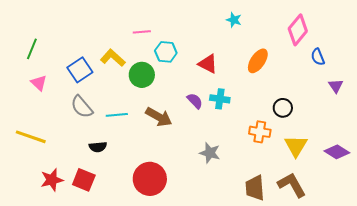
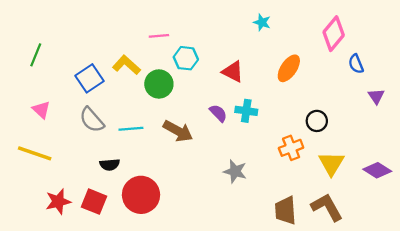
pink triangle: (39, 83) -> (41, 110), moved
orange cross: (260, 132) -> (291, 148), turned -30
red circle: (150, 179) -> (141, 195), moved

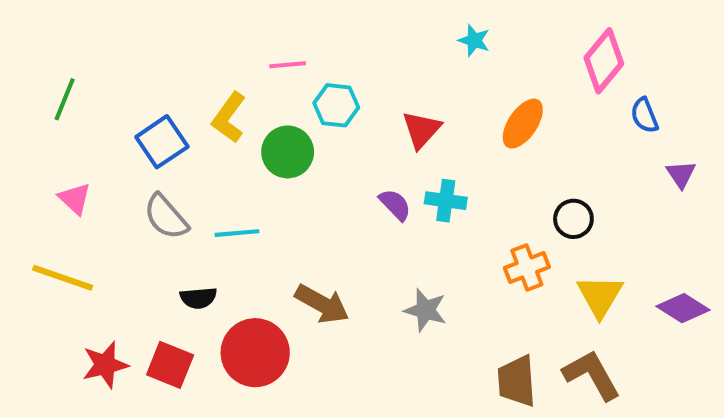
yellow L-shape: (126, 65) -> (229, 117), turned -96
red triangle: (233, 72) -> (421, 130), turned 45
brown arrow: (178, 131) -> (322, 304), moved

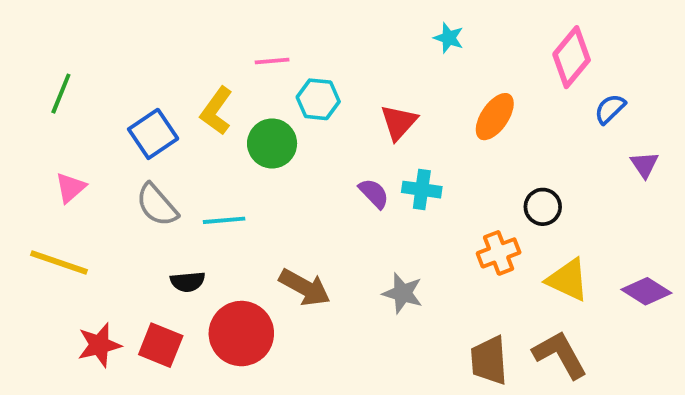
blue semicircle: (644, 115) -> (610, 109), turned 68
pink triangle: (75, 199) -> (70, 188), turned 36
yellow triangle: (600, 296) -> (568, 280), turned -36

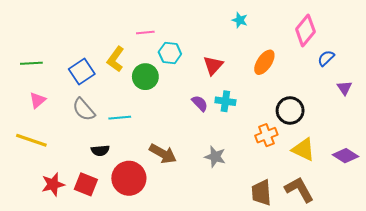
green line: (61, 94) -> (31, 63), moved, turned 65
black circle: (543, 207) -> (290, 110), size x1.4

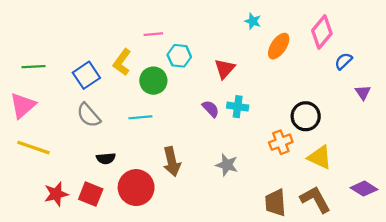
orange ellipse: (264, 62) -> (279, 46), moved
pink triangle: (38, 100) -> (23, 105), moved, size x1.5
cyan line: (120, 118) -> (140, 117), moved
brown arrow: (163, 154) -> (172, 162), turned 48
purple diamond: (345, 156) -> (364, 189), moved

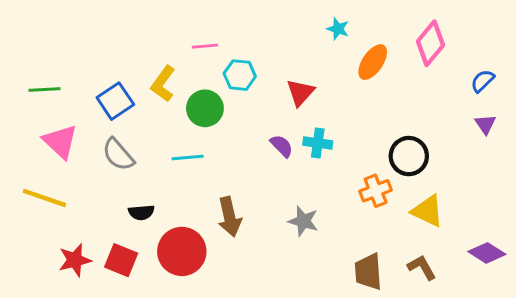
blue semicircle: (343, 61) -> (483, 81), moved
pink triangle: (23, 105) -> (60, 142), moved, turned -36
brown L-shape: (315, 199) -> (422, 267), size x0.7

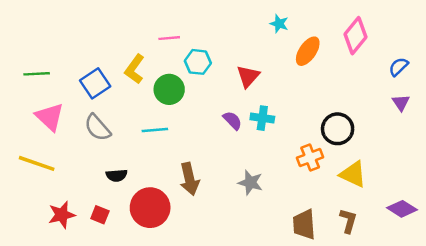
red square: (121, 260) -> (100, 215), size x0.7
brown L-shape: (422, 267) -> (348, 221), turned 45

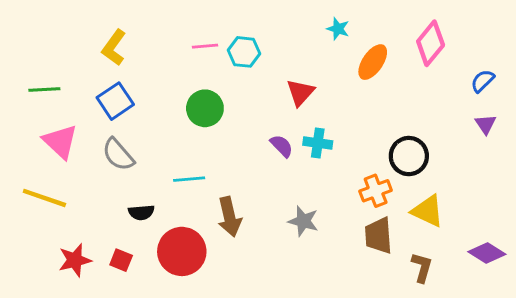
cyan hexagon: (198, 62) -> (244, 52), moved
yellow L-shape: (135, 69) -> (114, 48), moved
cyan line: (155, 130) -> (189, 179), moved
brown trapezoid: (304, 224) -> (378, 236), moved

